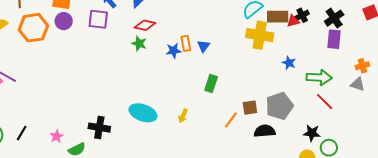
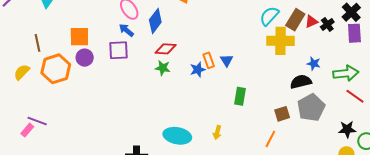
black cross: (302, 15) -> (327, 24), moved
brown rectangle: (278, 17) -> (295, 20), turned -50
orange line: (231, 120) -> (270, 139), moved
black semicircle: (265, 131) -> (301, 82), moved

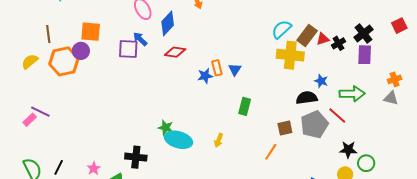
blue arrow: (126, 30) -> (140, 39), moved
purple circle: (85, 58) -> (81, 51), moved
green star: (163, 68) -> (166, 128), moved
red line: (355, 96) -> (337, 115), moved

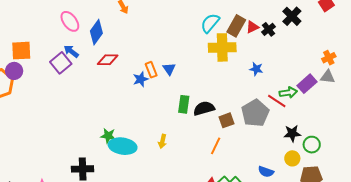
purple square: (128, 49) -> (61, 63), turned -35
purple rectangle: (365, 55) -> (307, 84), moved, turned 54
green arrow: (352, 94) -> (288, 93), moved, size x0.7
black semicircle: (307, 98) -> (204, 108), moved

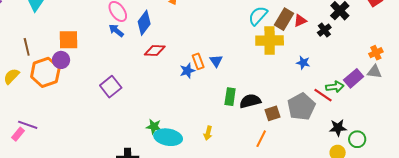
black cross: (268, 29) -> (324, 30), moved
blue arrow: (71, 51) -> (116, 31), moved
purple square: (61, 63) -> (111, 87), moved

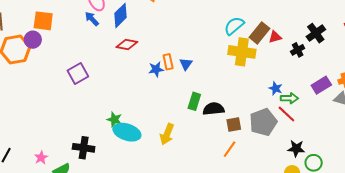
blue star: (303, 63) -> (276, 88), moved
purple rectangle: (354, 78) -> (321, 85), moved
green arrow: (335, 87) -> (289, 98), moved
yellow arrow: (208, 133) -> (167, 134), size x1.5
orange line: (261, 139) -> (230, 149), moved

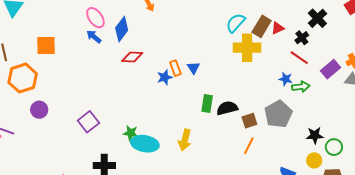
purple circle: (33, 40) -> (39, 110), moved
purple square: (78, 74) -> (88, 122), moved
red line: (286, 114) -> (299, 58), moved

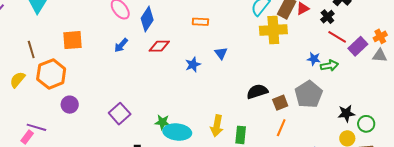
blue arrow: (94, 37) -> (121, 45), moved, turned -84
red line: (299, 58) -> (337, 37), moved
orange rectangle: (175, 68) -> (200, 22), moved, turned -63
green rectangle: (207, 103) -> (241, 135), moved

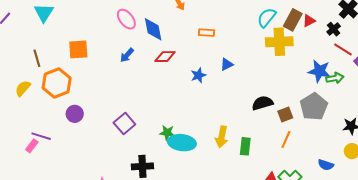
blue diamond: (147, 19) -> (153, 29), turned -45
blue triangle: (221, 53) -> (227, 64), turned 40
blue star: (314, 59) -> (319, 71), size x1.6

